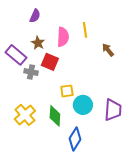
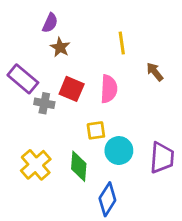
pink semicircle: (63, 37) -> (109, 89), moved
brown star: (38, 43) -> (60, 47), moved

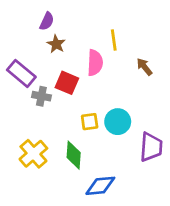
pink semicircle: (109, 89) -> (95, 63), moved
cyan circle: (119, 151) -> (118, 122), moved
blue diamond: (107, 199) -> (100, 186), turned 52

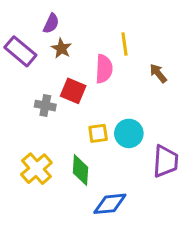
purple rectangle: (21, 73) -> (20, 51), moved

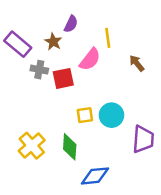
purple semicircle: (51, 23) -> (71, 24), moved
pink semicircle: (104, 69) -> (90, 59), turned 35
red square: (73, 91) -> (63, 78), turned -35
gray cross: (45, 106) -> (39, 70), moved

